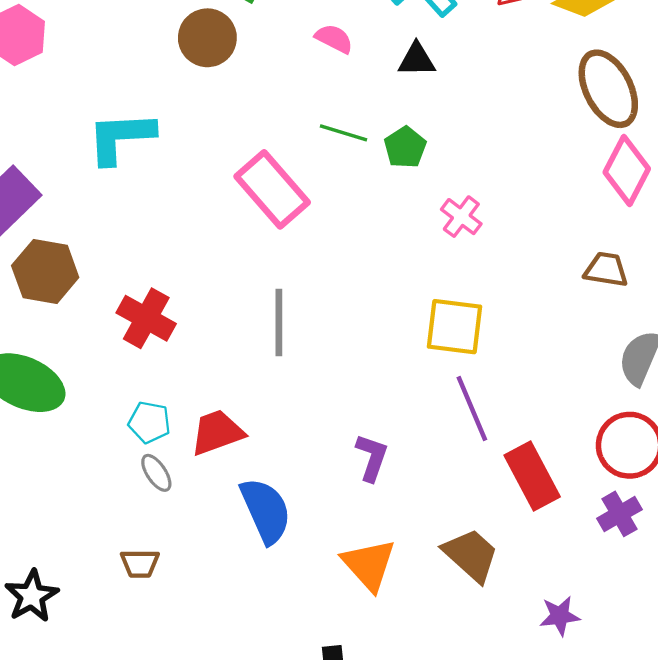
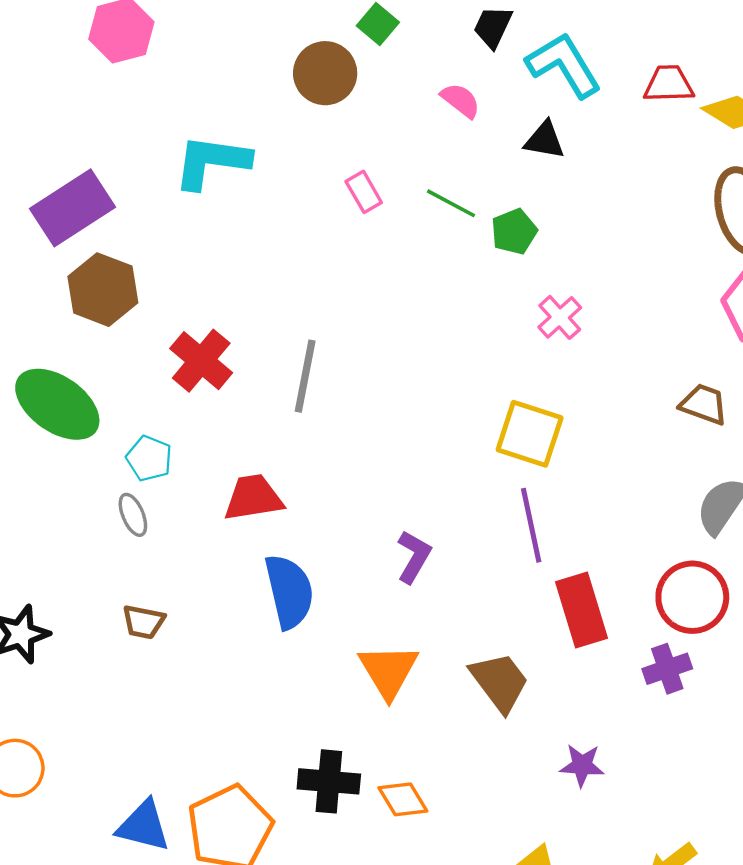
pink rectangle: (272, 189) -> (364, 192), moved, size x0.5
gray line: (279, 322) -> (305, 376), moved
cyan pentagon: (149, 422) -> (149, 458), moved
gray ellipse: (156, 473) -> (133, 515), moved

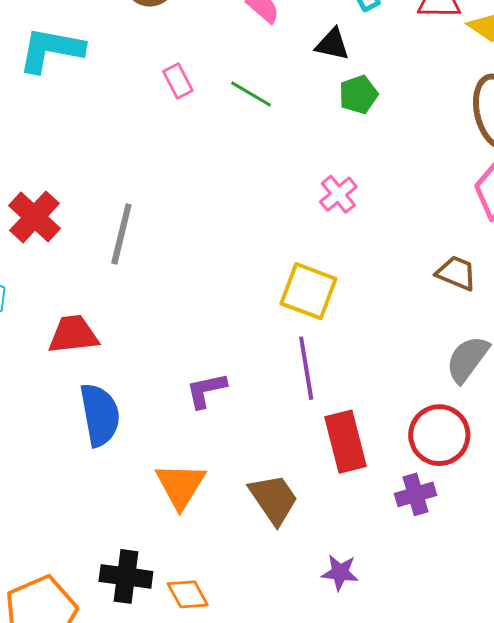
green pentagon: (514, 232) -> (358, 95), moved
purple L-shape: (414, 557) -> (206, 390), turned -135

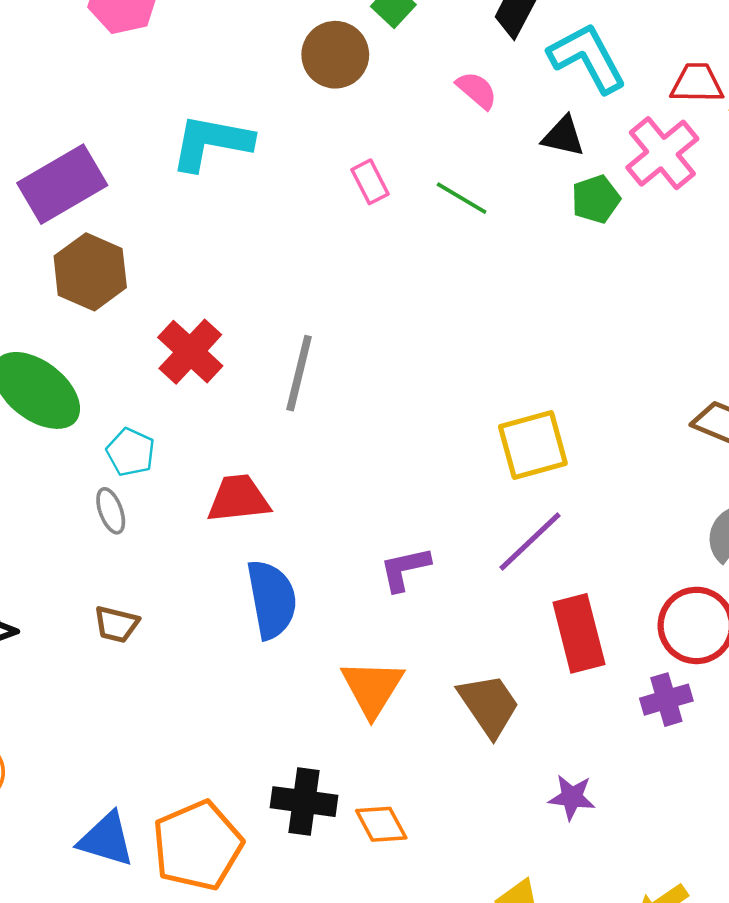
pink cross: (338, 194) -> (662, 153), moved, size x1.5
yellow square: (308, 291) -> (533, 445), turned -36
purple line: (306, 368) -> (530, 541), turned 56

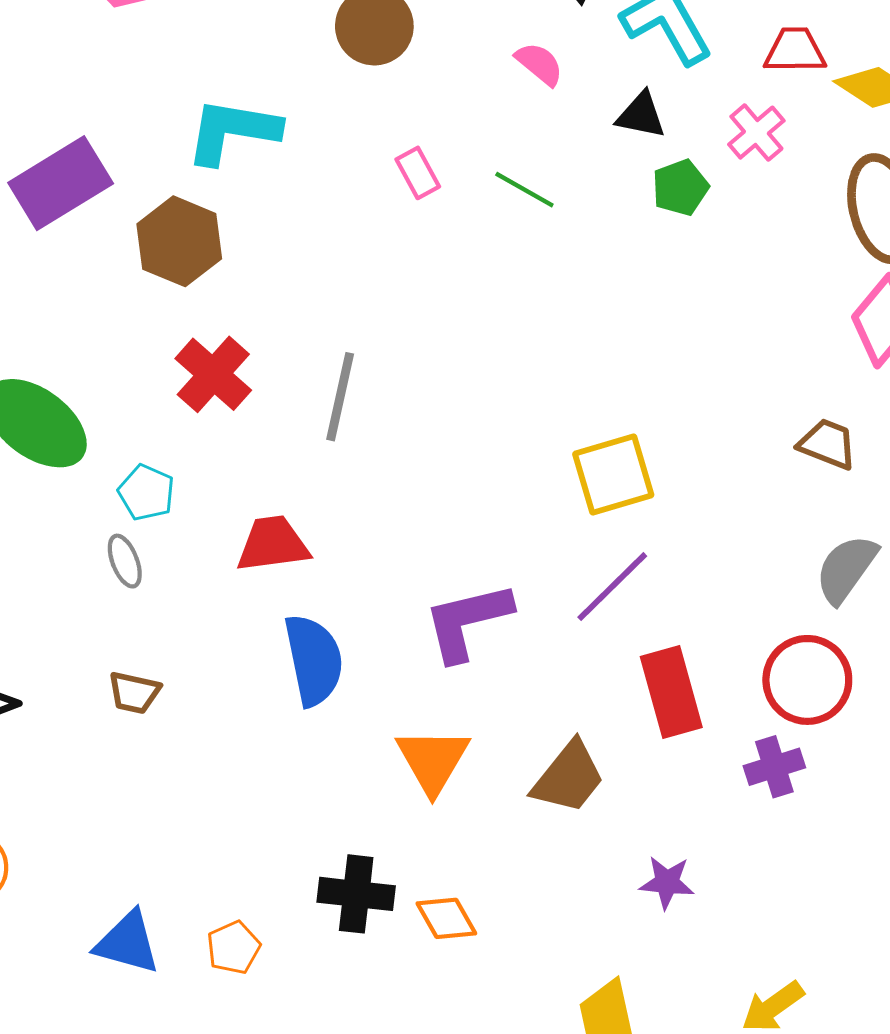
pink cross: (662, 153) -> (756, 133), size x0.7
brown hexagon: (90, 272) -> (179, 241), moved
purple L-shape: (405, 569) -> (467, 621), size x1.5
brown trapezoid: (489, 705) -> (569, 777), turned 74
orange pentagon: (197, 846) -> (234, 948), size x0.5

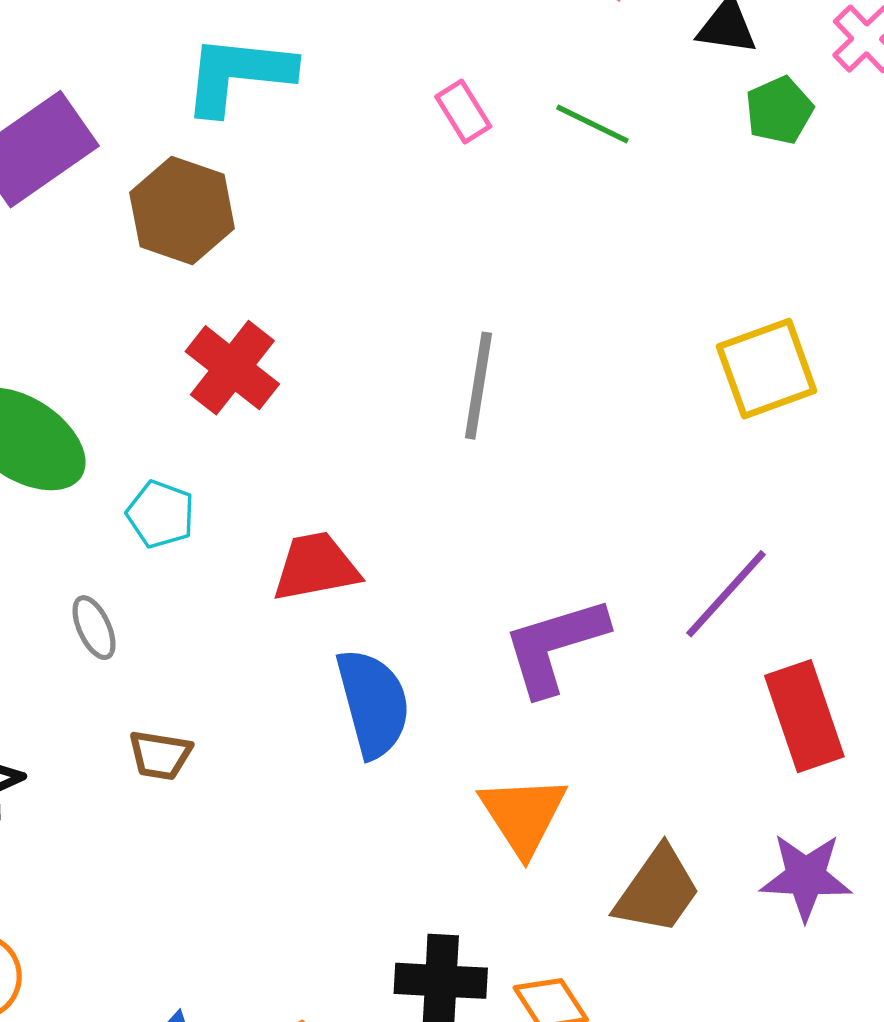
gray line: (340, 397) -> (478, 386), moved
yellow square: (613, 475) -> (767, 369), moved
gray ellipse: (125, 561) -> (94, 628), moved
brown trapezoid: (569, 777) -> (657, 890), moved
purple star: (667, 882) -> (806, 877), moved, size x1.4

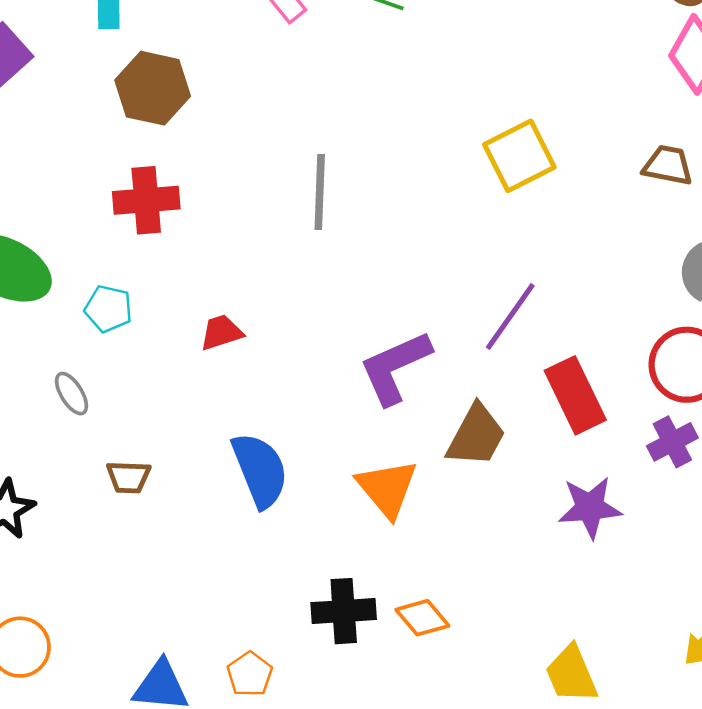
brown hexagon: (182, 211) -> (153, 88), moved
red cross: (232, 368) -> (146, 200), turned -36
red trapezoid: (316, 567) -> (221, 332), size x0.7
blue semicircle: (373, 703) -> (260, 470), moved
brown trapezoid: (657, 890) -> (476, 436), moved

